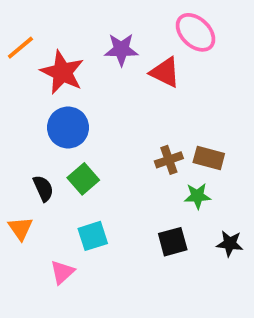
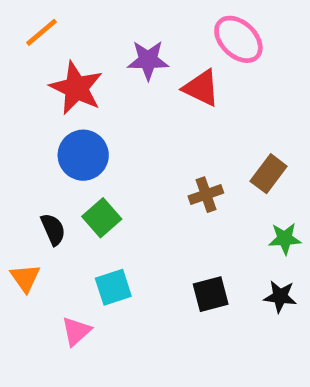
orange line: (20, 48) -> (41, 32), moved
brown rectangle: (209, 158) -> (269, 174), moved, turned -68
green star: (197, 196) -> (285, 239), moved

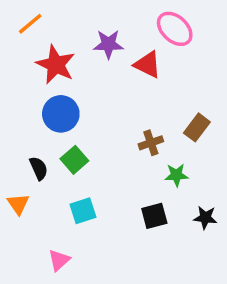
green star: (285, 239) -> (176, 175), moved
pink triangle: (76, 331) -> (59, 260), moved

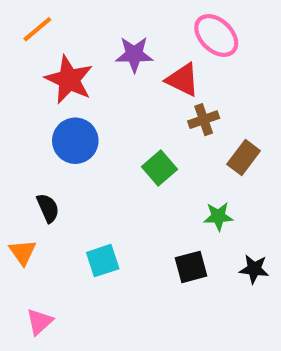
brown cross: (151, 143) -> (204, 120), moved
green square: (74, 160) -> (159, 168), moved
pink triangle: (59, 260) -> (40, 322), moved

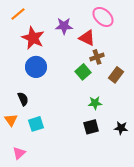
green square: (159, 168) -> (83, 72), moved
green star: (218, 216) -> (95, 103), moved
cyan square: (103, 261) -> (36, 124), moved

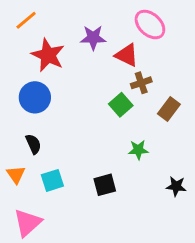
blue circle: (36, 67) -> (35, 97), moved
black square: (91, 127) -> (105, 185), moved
pink triangle: (19, 153) -> (28, 223), size x1.5

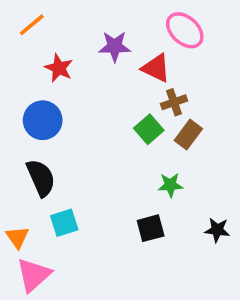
red star: (48, 55) -> (59, 68), size x0.7
brown rectangle: (169, 109) -> (188, 135), moved
black semicircle: (33, 144) -> (41, 178), size x1.5
orange triangle: (16, 175) -> (17, 237), moved
black square: (105, 185) -> (151, 228), moved

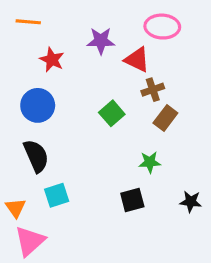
orange line: (32, 25) -> (28, 22), turned 45
pink ellipse: (185, 30) -> (162, 27), turned -40
green square: (149, 129) -> (112, 113), moved

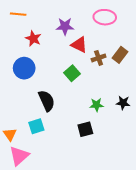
red triangle: (137, 60) -> (79, 45), moved
brown rectangle: (165, 118) -> (120, 55), moved
black semicircle: (36, 156) -> (47, 101), moved
black star: (191, 202) -> (123, 103), moved

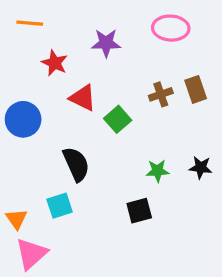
red triangle: (79, 45) -> (83, 98), moved
brown rectangle: (120, 55) -> (196, 89), turned -56
blue circle: (24, 68) -> (23, 119), moved

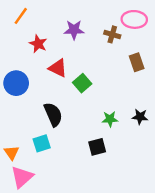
orange line: (30, 23) -> (21, 16), turned -60
pink ellipse: (171, 28) -> (134, 19), moved
brown cross: (161, 94) -> (112, 34), moved, turned 35

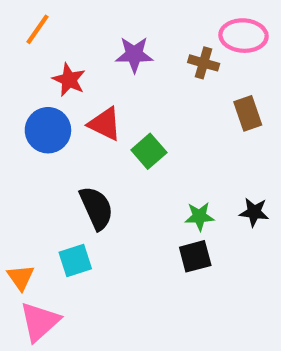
blue circle: (16, 83) -> (48, 130), moved
black square: (97, 147) -> (195, 256), moved

